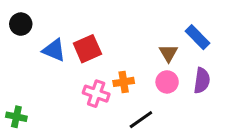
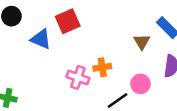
red square: (87, 49) -> (68, 21), moved
pink circle: (167, 82) -> (141, 84), moved

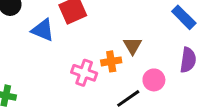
brown triangle: (142, 42) -> (133, 46), moved

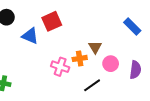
purple semicircle: (188, 60) -> (135, 70), moved
pink circle: (154, 80) -> (111, 64), moved

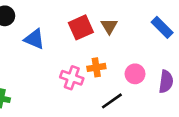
red square: (52, 21) -> (81, 27), moved
brown triangle: (95, 47) -> (109, 26), moved

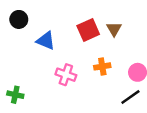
pink cross: (72, 78) -> (66, 75), moved
black line: (112, 101) -> (130, 97), moved

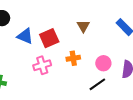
red square: (88, 30) -> (49, 38), moved
pink cross: (66, 75) -> (42, 65), turned -36

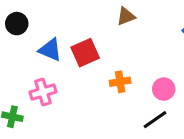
brown triangle: (83, 26) -> (126, 16), moved, turned 40
pink cross: (42, 65) -> (43, 92), moved

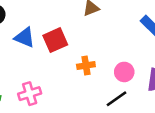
pink cross: (43, 92) -> (30, 94), moved

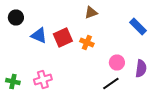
orange cross: (86, 66) -> (87, 42), moved, turned 32

